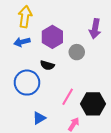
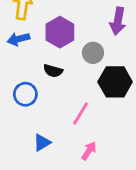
blue circle: (27, 83) -> (25, 94), size x0.7
black hexagon: (93, 104) -> (115, 82), moved

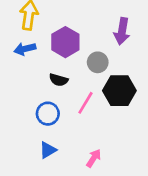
blue circle: (25, 94) -> (48, 114), moved
pink line: (81, 114) -> (86, 103), moved

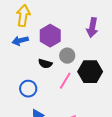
gray circle: (98, 62) -> (67, 56), moved
blue circle: (48, 114) -> (28, 89), moved

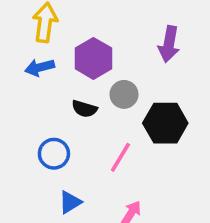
pink line: (65, 81) -> (120, 157), moved

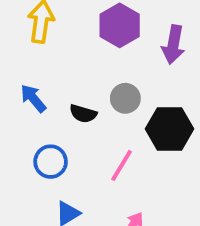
purple hexagon: (93, 58) -> (120, 25), moved
blue arrow: (40, 67) -> (33, 98), moved, turned 64

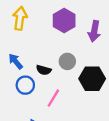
blue circle: (51, 162) -> (25, 85), moved
pink line: (122, 165) -> (53, 98), moved

